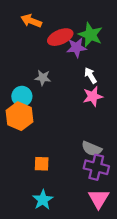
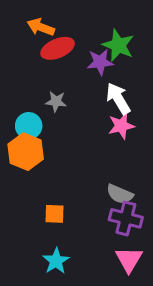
red ellipse: (60, 37) -> (58, 48), moved
white arrow: (90, 75) -> (118, 98), size x1.5

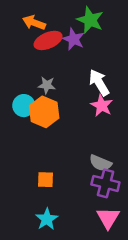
green star: (118, 45) -> (90, 20), moved
purple star: (100, 62) -> (74, 39), moved, turned 30
pink star: (121, 126) -> (102, 106), turned -30
orange hexagon: (26, 152) -> (44, 112), moved

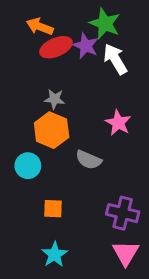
white arrow: (99, 83) -> (115, 59), moved
cyan circle: (24, 106) -> (28, 166), moved
gray semicircle: (100, 163) -> (89, 160), moved

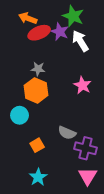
gray semicircle: (89, 160) -> (67, 133), moved
orange square: (53, 209) -> (37, 145), turned -32

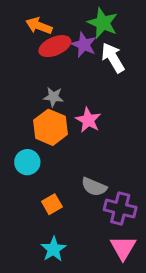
pink star: (82, 85) -> (88, 120), moved

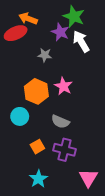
red ellipse: (55, 46) -> (16, 33), moved
gray star: (53, 97) -> (45, 55), moved
gray semicircle: (94, 187) -> (60, 122), moved
purple cross: (120, 209) -> (64, 150), moved

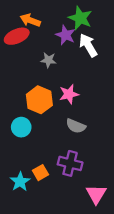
pink star: (63, 86) -> (69, 94), turned 30
gray semicircle: (60, 122) -> (76, 126), moved
orange square: (37, 147) -> (41, 173), moved
cyan star: (38, 179) -> (20, 182), moved

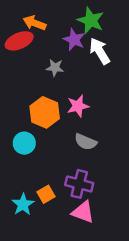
pink triangle: (96, 194) -> (83, 212), moved, turned -40

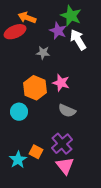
pink star: (78, 106) -> (61, 83), turned 30
purple cross: (79, 184) -> (62, 144), turned 35
orange square: (46, 194) -> (36, 152), turned -32
pink triangle: (83, 212) -> (65, 166), turned 30

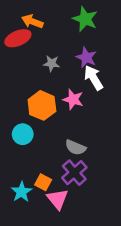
purple star: (58, 31) -> (86, 57), moved
white arrow: (78, 40) -> (93, 78), moved
gray semicircle: (67, 111) -> (75, 147), moved
pink triangle: (65, 166) -> (58, 199), moved

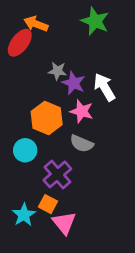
red ellipse: (18, 38) -> (20, 43), turned -30
purple star: (86, 57) -> (74, 83), moved
gray semicircle: (75, 147) -> (82, 144), moved
purple cross: (74, 173) -> (57, 174), moved

